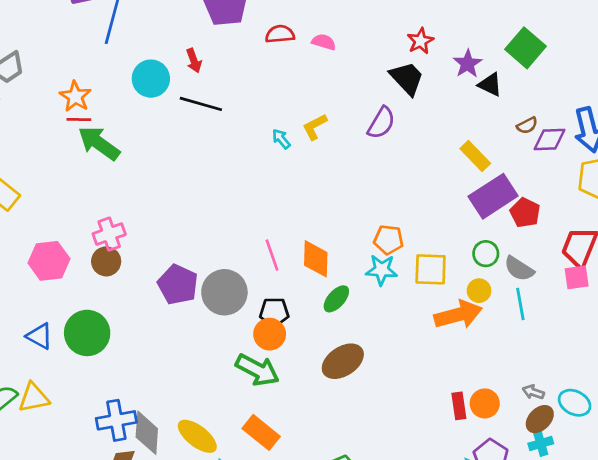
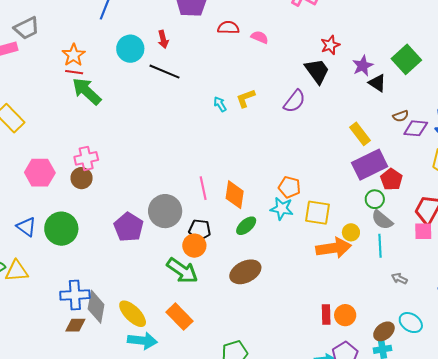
green circle: (486, 254) -> (375, 199), moved
purple pentagon: (178, 285) -> (129, 227), moved
gray arrow: (533, 392) -> (399, 278), moved

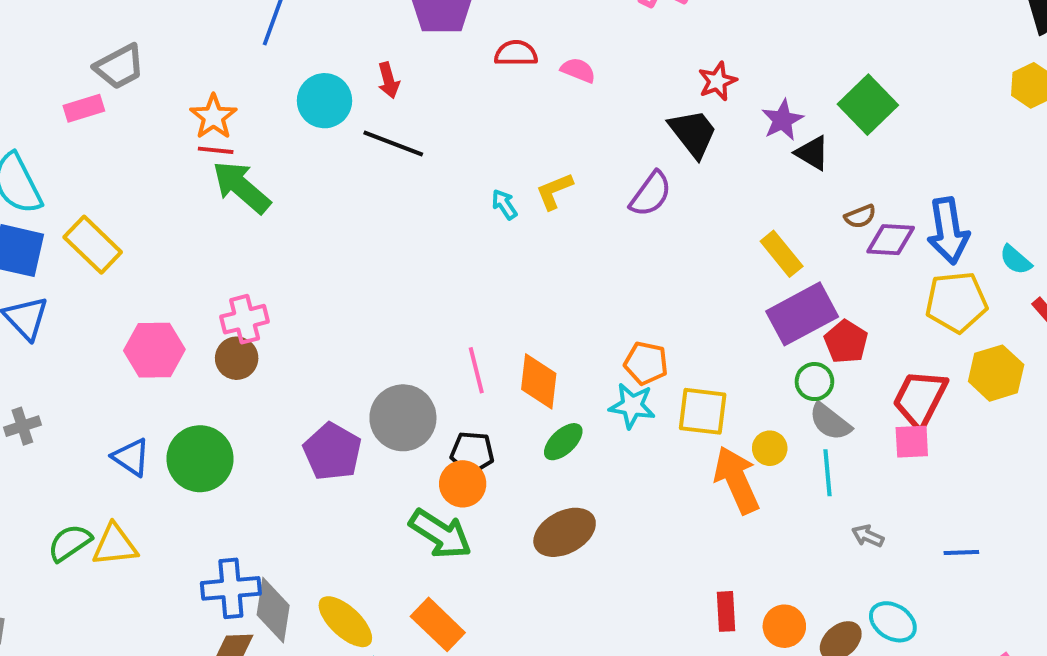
orange arrow: (334, 248) -> (737, 480), turned -104
orange circle: (345, 315) -> (784, 626), moved

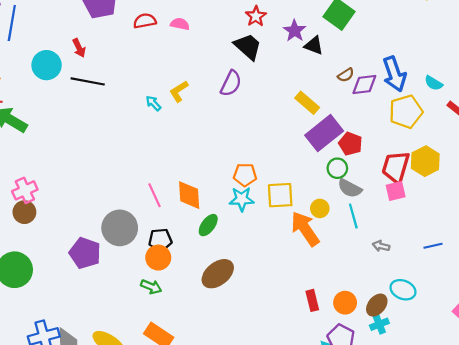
yellow hexagon: (996, 373) -> (425, 161), moved
green arrow: (440, 534) -> (151, 287), size x0.6

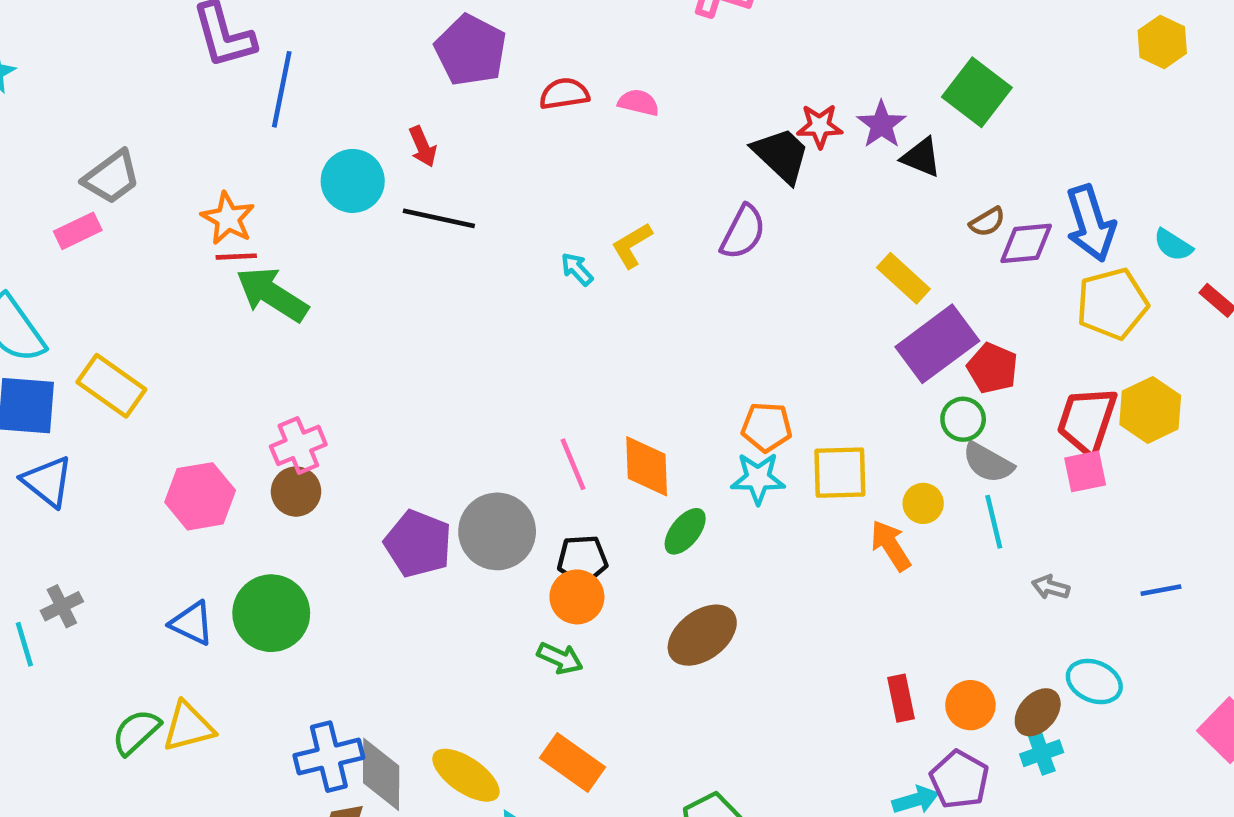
red star: (256, 16) -> (820, 126), moved, turned 30
orange arrow: (305, 229) -> (891, 546), size x0.7
purple pentagon: (85, 253) -> (418, 544), moved

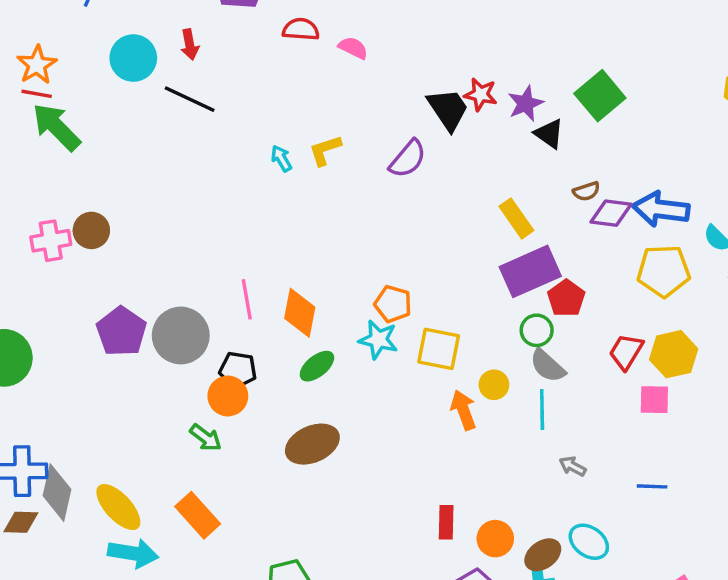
blue arrow: (1091, 223) -> (661, 209), turned 102
red trapezoid: (1087, 421) -> (626, 352), size x0.7
pink square: (1085, 471) -> (654, 400), moved
brown circle: (296, 491) -> (91, 230), moved

